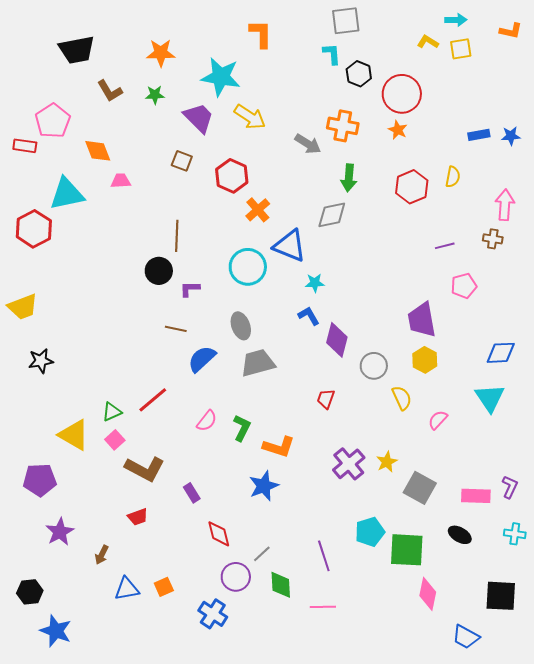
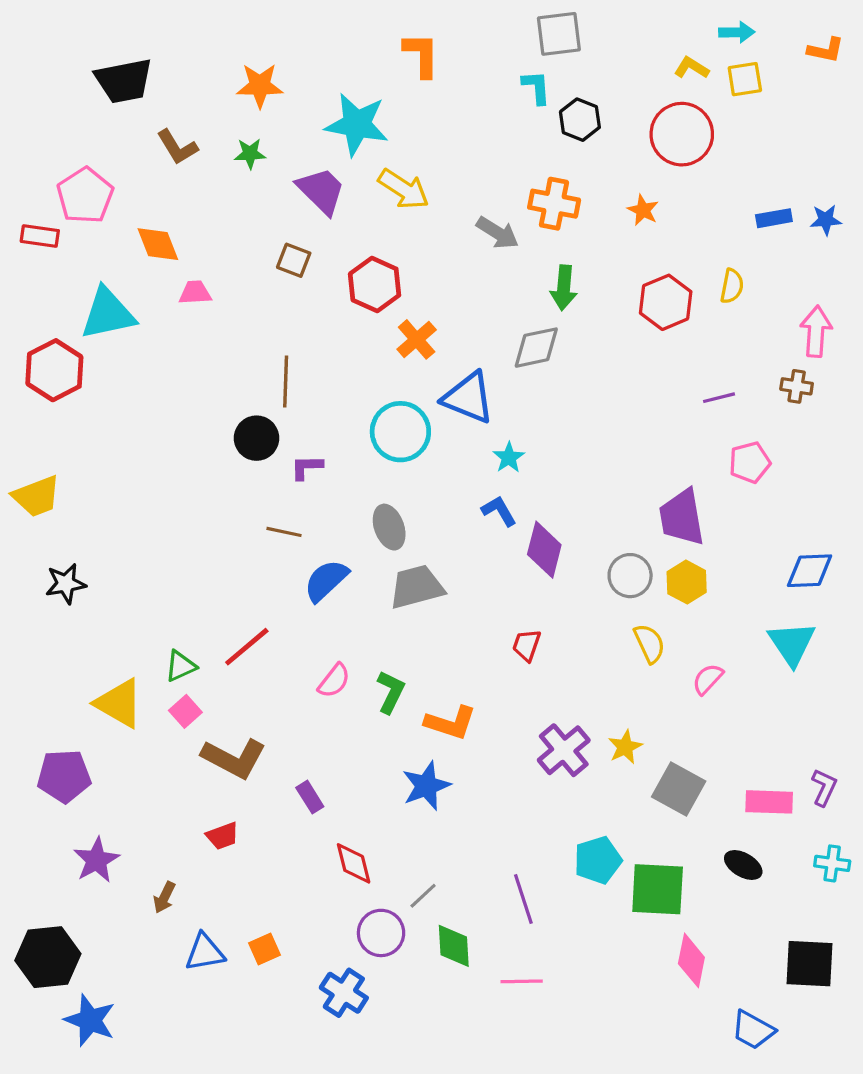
red circle: (402, 94) -> (682, 134), moved
cyan star: (315, 283) -> (509, 458), turned -30
gray circle: (374, 366) -> (630, 576), moved
black hexagon: (30, 592) -> (48, 957), size x1.5

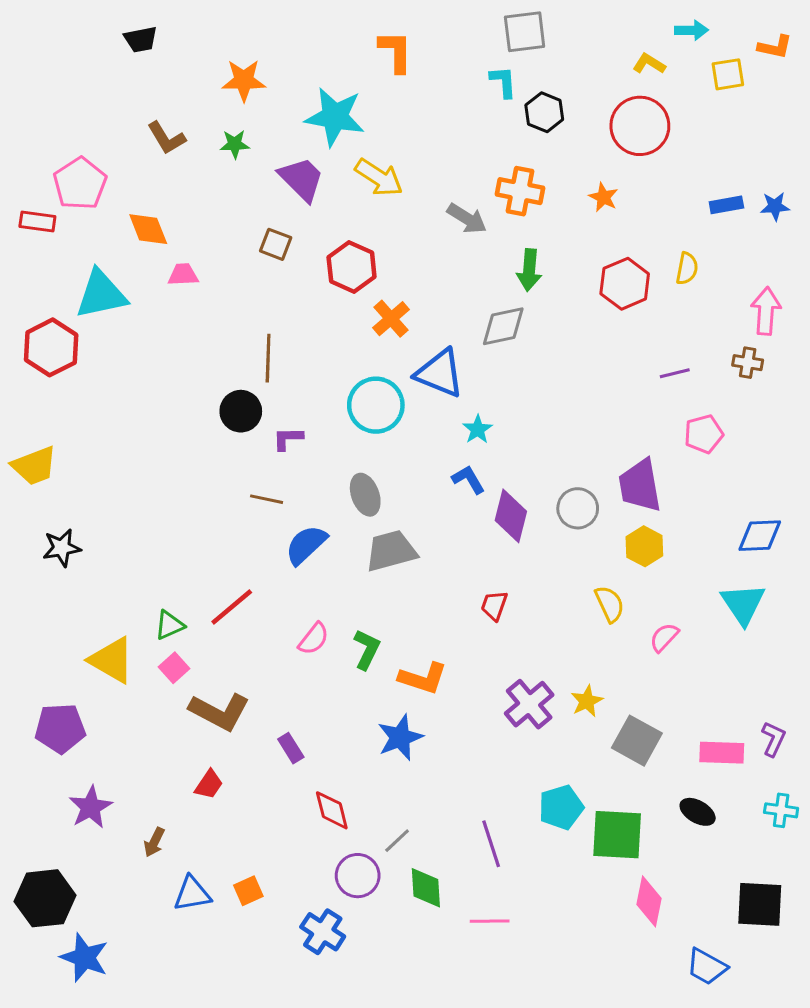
yellow square: (745, 79) -> (728, 74), moved
black trapezoid: (124, 81) -> (141, 39), moved, size x0.6
gray circle: (630, 576) -> (578, 508), moved
red trapezoid: (223, 836) -> (209, 785), turned -36

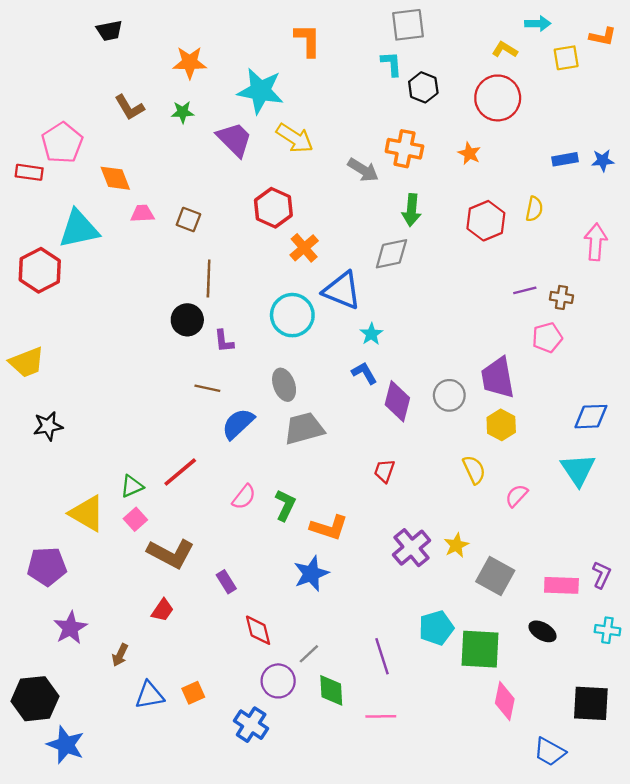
brown square: (276, 244) -> (188, 220), moved
brown cross: (748, 363) -> (561, 297), moved
purple L-shape: (288, 439) -> (224, 341), turned -95

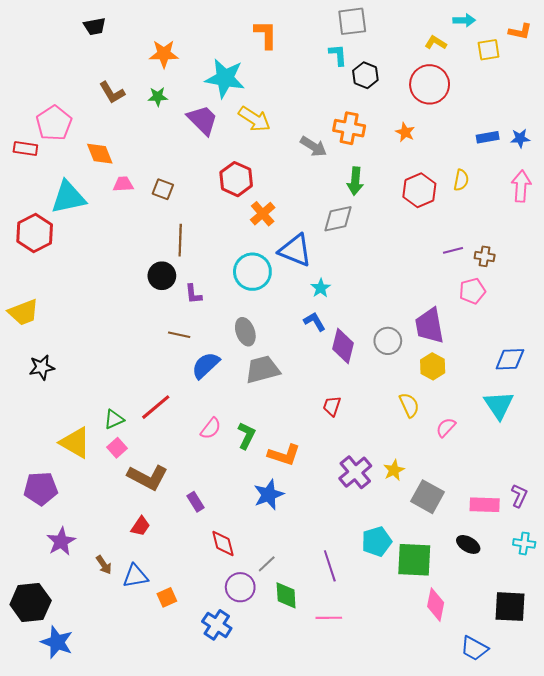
pink arrow: (596, 242) -> (521, 186), moved
brown arrow: (120, 655) -> (104, 565), turned -60
blue triangle: (150, 695) -> (135, 576), moved

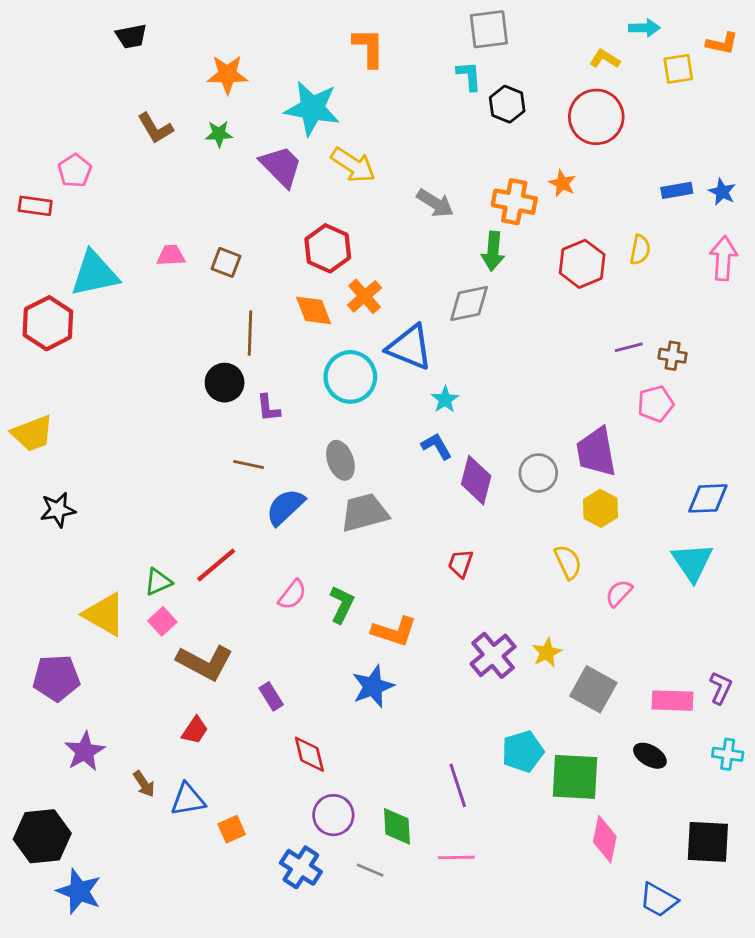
pink pentagon: (54, 123) -> (75, 171), size x0.7
orange cross: (349, 128) -> (514, 202), moved
blue star: (520, 138) -> (722, 192), turned 30
orange diamond: (100, 154) -> (314, 310), moved
gray line: (267, 564) -> (370, 870), moved, turned 66

